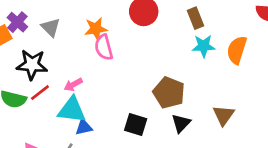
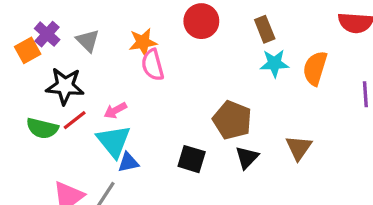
cyan triangle: (72, 110) -> (114, 141), turned 44

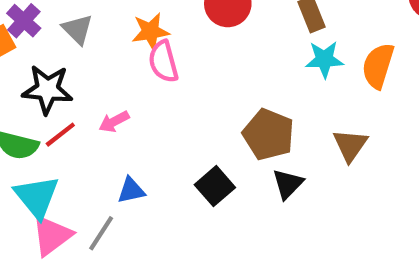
cyan triangle: (114, 141) -> (37, 197), moved
brown triangle: (299, 148) -> (350, 145), moved
black square: (192, 159) -> (215, 186), turned 32

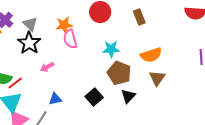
cyan star: (324, 59) -> (111, 49), moved
orange semicircle: (378, 66) -> (151, 55), moved, turned -125
black star: (47, 89) -> (29, 43), moved, turned 30
red line: (60, 135) -> (15, 83), moved

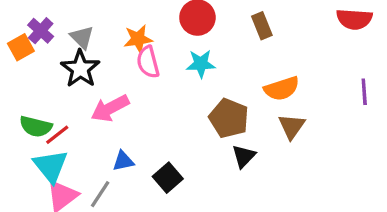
cyan star: (111, 49) -> (201, 64), moved
pink arrow: (47, 67) -> (110, 108), size x1.6
black square: (94, 97) -> (168, 178), moved

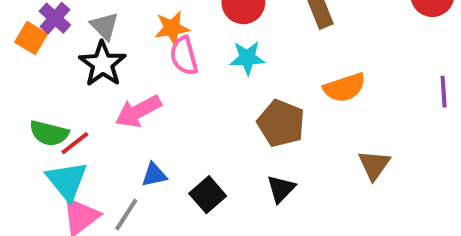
orange square: (21, 47) -> (31, 38), turned -30
brown triangle: (292, 126) -> (374, 165), moved
black triangle: (244, 156) -> (281, 189), moved

